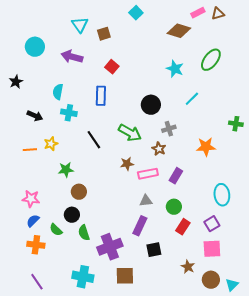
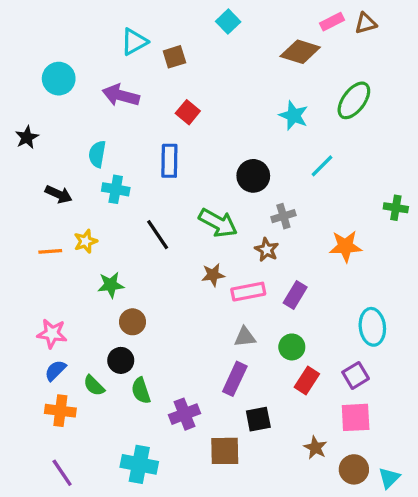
cyan triangle: (80, 25) -> (134, 42), turned 36
purple cross: (110, 247) -> (184, 414), size x0.7
brown square: (125, 276) -> (225, 451), moved

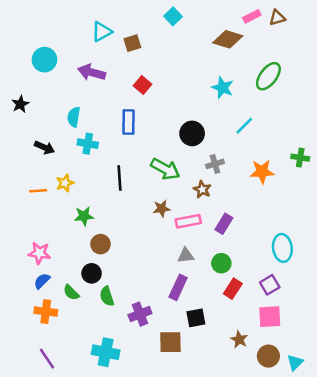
black line: (158, 235) -> (120, 178), turned 30
orange star: (346, 246) -> (262, 172), moved

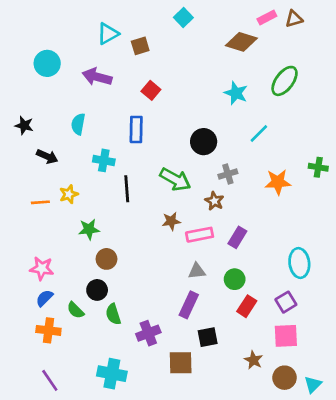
black star: (20, 104) -> (24, 125), moved, turned -30
cyan cross: (88, 144) -> (104, 160), moved

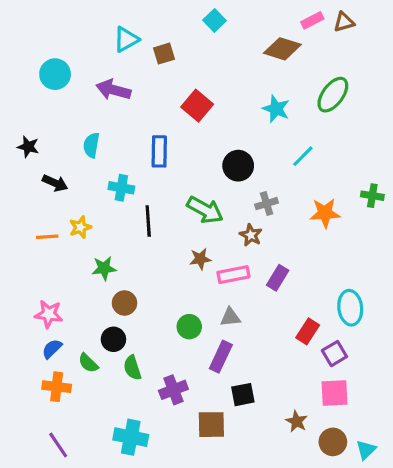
red square: (151, 90) -> (197, 106), moved, size x1.4
green circle: (235, 279) -> (189, 327), moved
red rectangle: (247, 306) -> (308, 331), moved

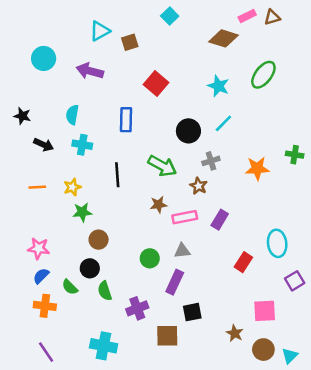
cyan line: (303, 156) -> (223, 123), moved
cyan cross: (121, 188) -> (82, 145), moved
yellow star: (80, 227) -> (72, 187), moved
purple square: (334, 354) -> (295, 281), moved

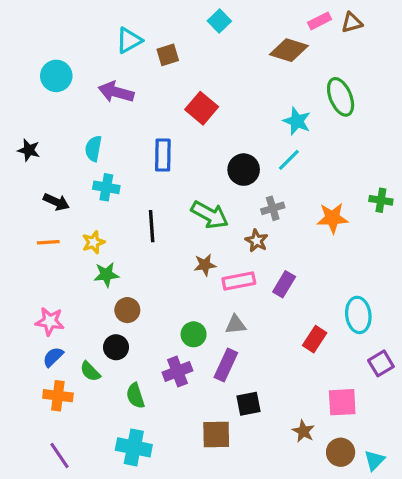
green ellipse: (263, 75) -> (341, 97), turned -60
cyan star: (218, 86) -> (297, 121), moved
black arrow: (44, 145) -> (56, 202), moved
green semicircle: (105, 291) -> (135, 396), moved
purple cross: (137, 308) -> (177, 371), moved

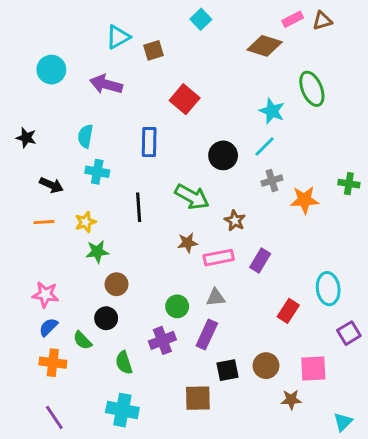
gray cross: (273, 208) -> (272, 181), moved
brown star: (303, 431) -> (291, 400), moved, turned -30
brown circle: (341, 452) -> (266, 366), moved

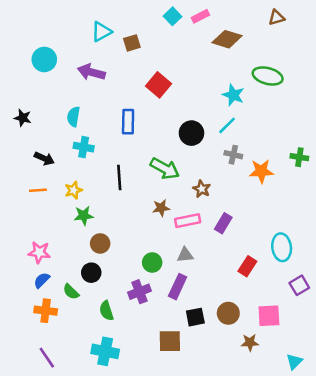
pink rectangle: (293, 19) -> (200, 16), moved
green ellipse: (312, 89) -> (268, 76), turned -52
gray cross: (272, 181) -> (233, 155), turned 30

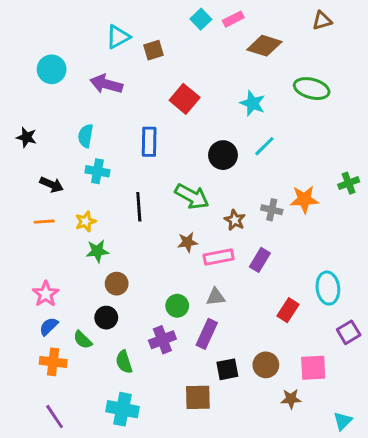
cyan star: (233, 95) -> (253, 103), moved
gray cross: (233, 155) -> (272, 210), moved
green cross: (299, 157) -> (349, 183), turned -30
pink star: (39, 252) -> (46, 294), turned 30

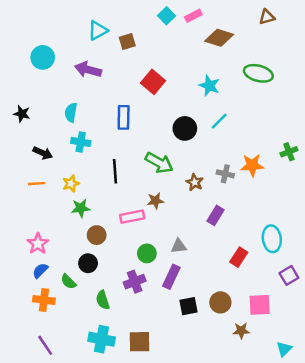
pink rectangle: (219, 257) -> (132, 217), moved
brown square: (198, 397) -> (140, 342), moved

